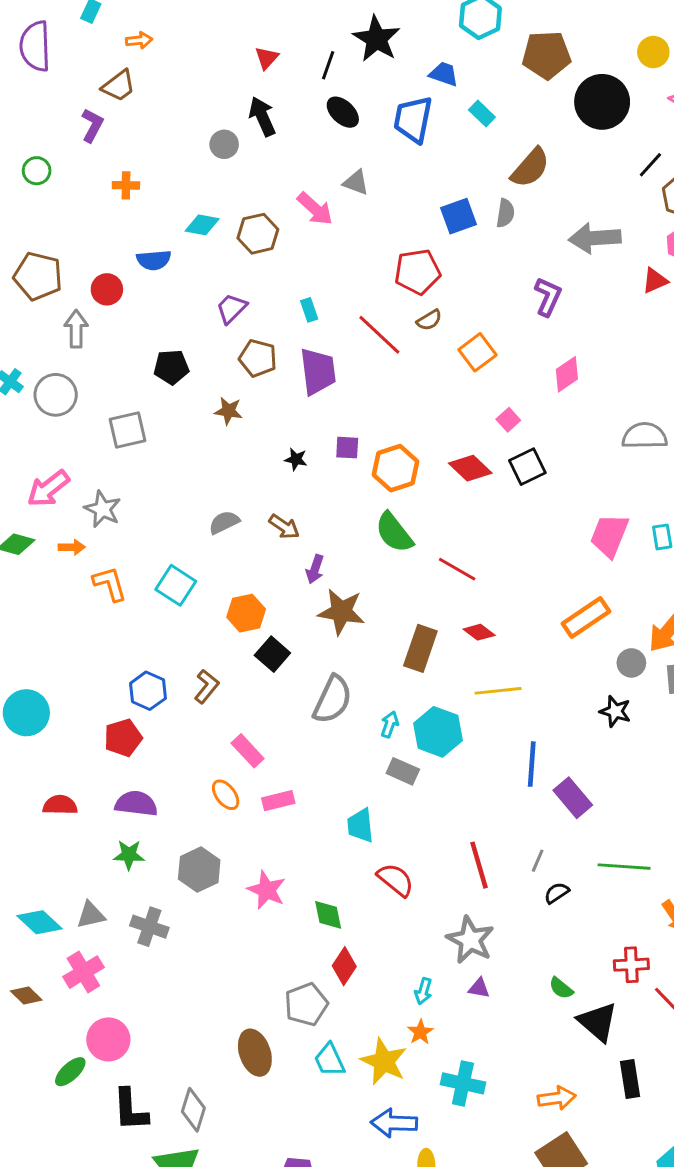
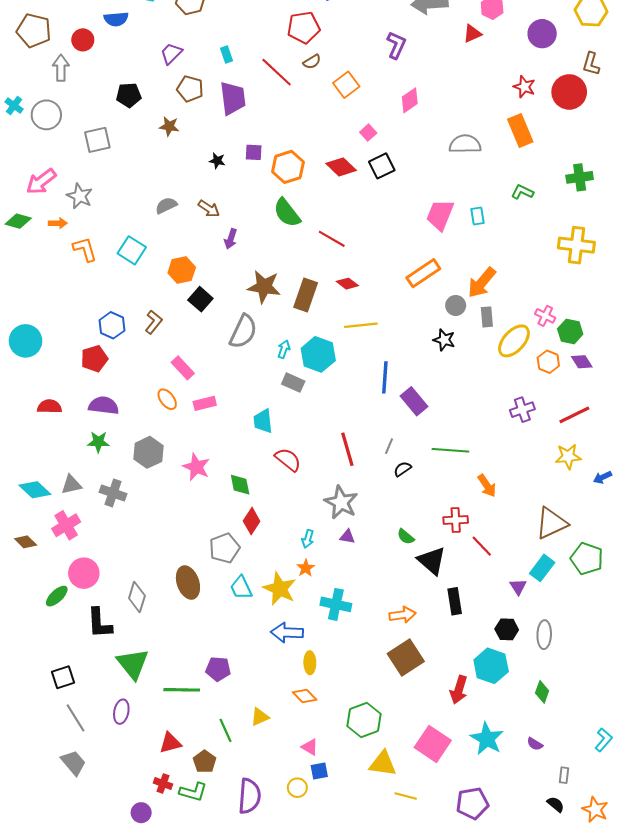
brown star: (341, 612) -> (264, 287), moved
gray diamond: (193, 1110) -> (137, 597), moved

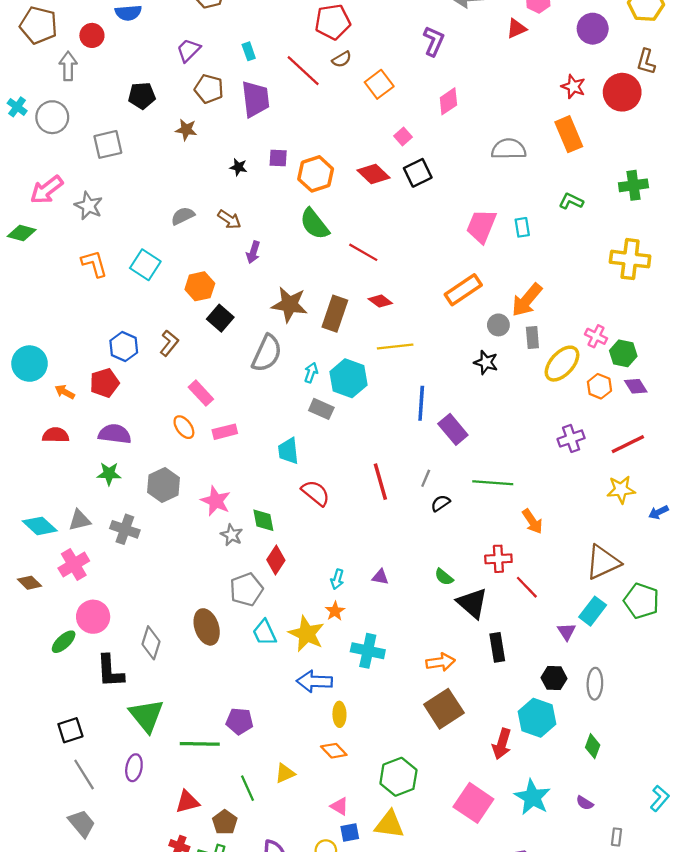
orange arrow: (58, 223) -> (65, 392), moved, turned -150
gray star: (341, 502) -> (232, 535), moved, size x0.6
yellow triangle: (383, 764) -> (389, 824), moved

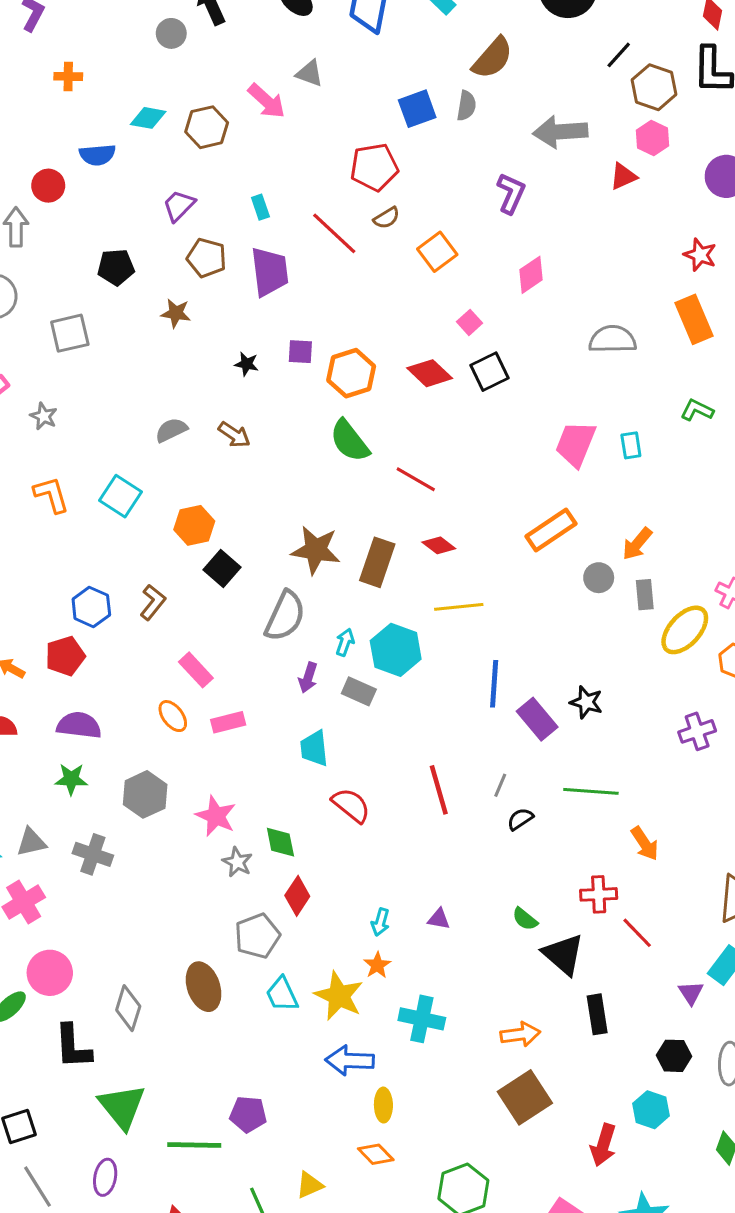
gray star: (89, 206) -> (44, 416), size x0.7
purple arrow: (253, 252) -> (308, 678), moved
orange arrow: (527, 300) -> (637, 544), size x0.7
black star: (486, 362) -> (586, 702), moved
cyan hexagon: (537, 718) -> (651, 1110), size x0.7

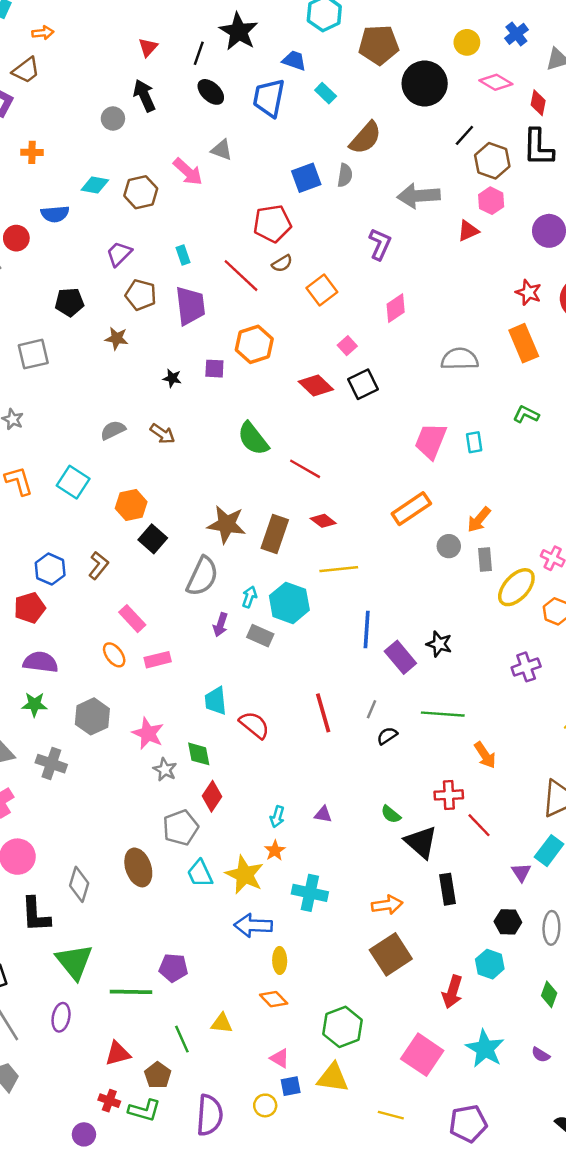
orange hexagon: (351, 373) -> (254, 344), moved
cyan trapezoid: (314, 748) -> (216, 701), moved
yellow triangle: (310, 1185) -> (222, 1023), turned 30

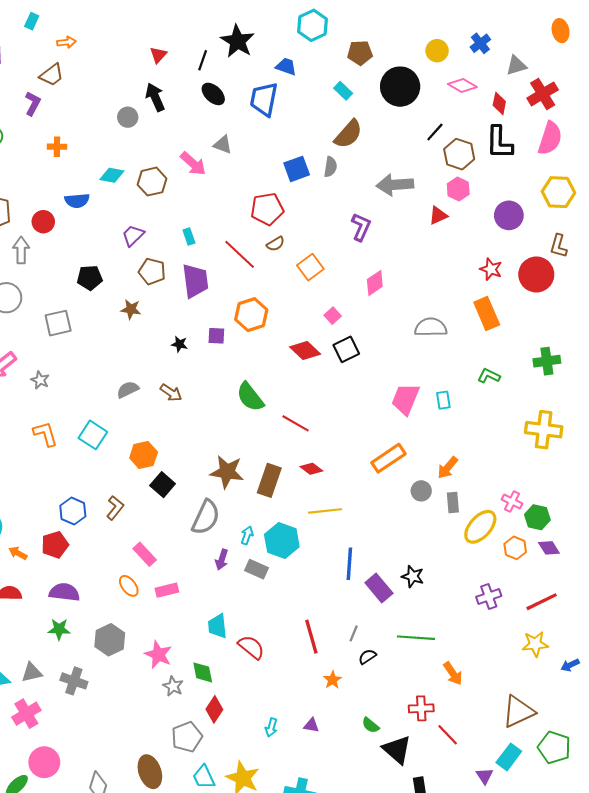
brown pentagon: (379, 45) -> (360, 53), size x0.7
cyan rectangle: (326, 93) -> (343, 91), moved
orange star: (275, 851) -> (333, 680), moved

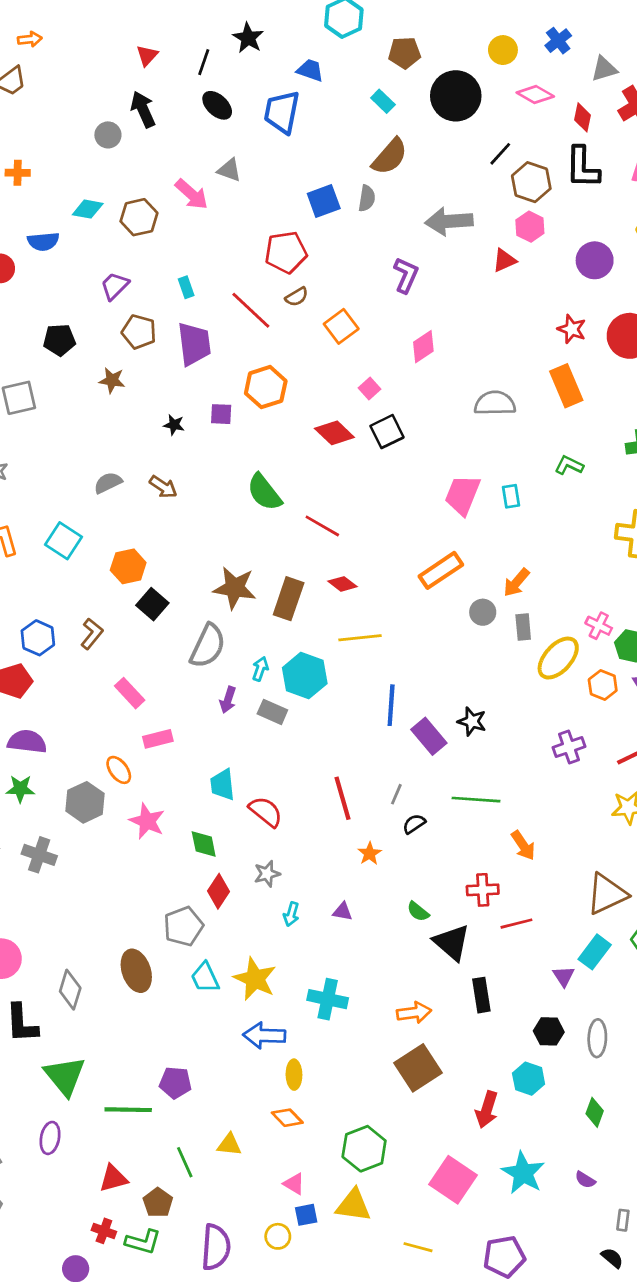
black star: (238, 41) -> (248, 38), size x0.7
orange ellipse: (129, 586) -> (119, 770), moved
gray star: (173, 686) -> (267, 874), moved, turned 30
red line: (448, 735) -> (516, 924), turned -60

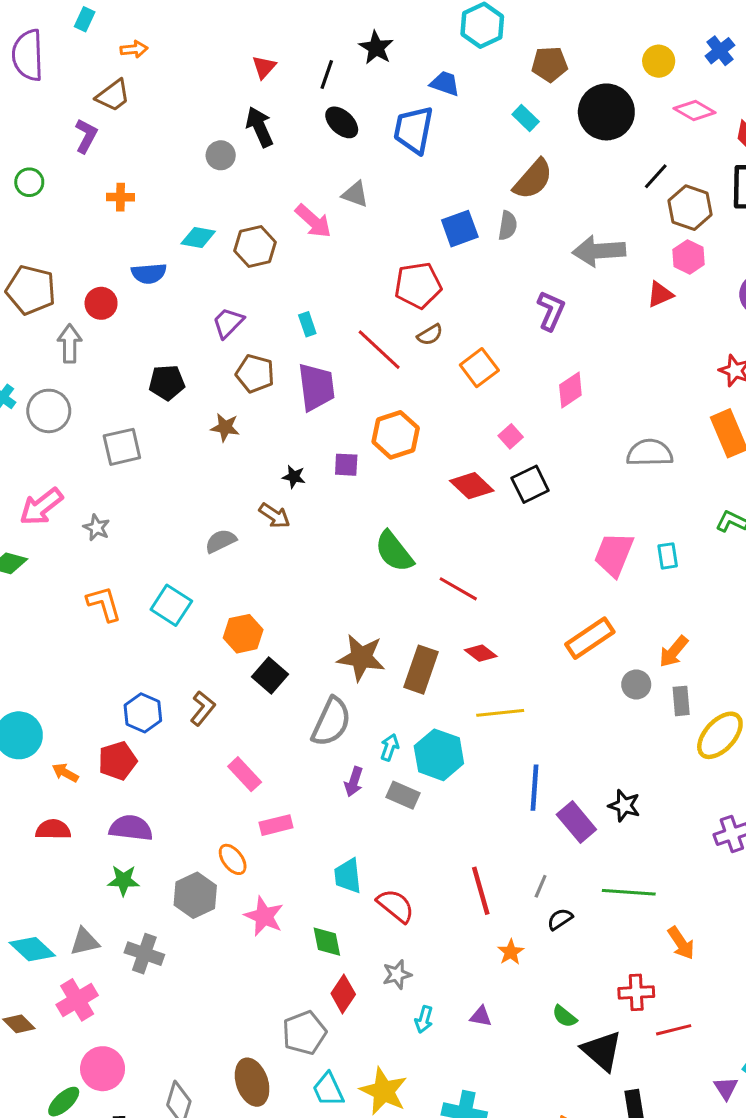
brown arrow: (163, 487) -> (274, 516), moved

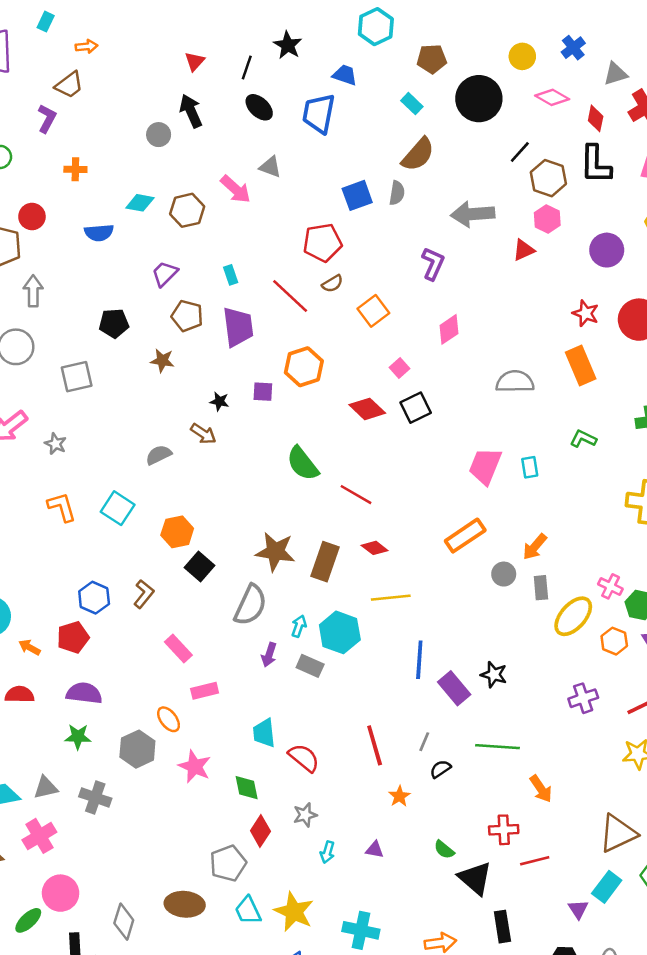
red circle: (101, 303) -> (32, 217), moved
brown ellipse: (252, 1082) -> (185, 904), turned -66

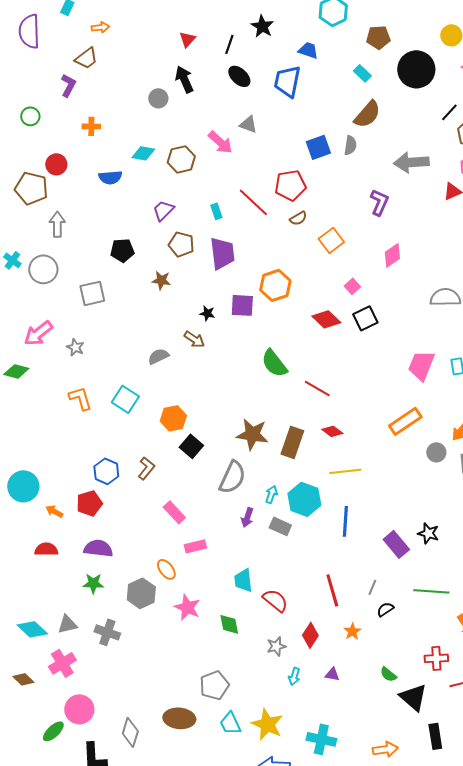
red line: (290, 296) -> (253, 202), moved
purple square: (263, 392) -> (242, 305), size x1.4
blue line: (419, 660) -> (345, 521), moved
red diamond: (260, 831) -> (310, 635), moved

